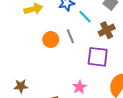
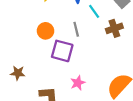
orange circle: (51, 39) -> (46, 31), moved
purple square: (98, 57) -> (62, 51), moved

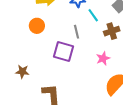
orange circle: (46, 31) -> (37, 26), moved
pink star: (78, 83) -> (103, 58), moved

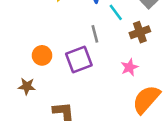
orange circle: (37, 26) -> (42, 55), moved
purple square: (64, 52) -> (79, 60), turned -35

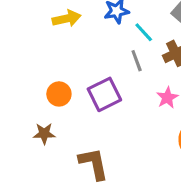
gray line: (95, 34) -> (137, 61), moved

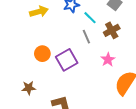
orange circle: (59, 94) -> (42, 54), moved

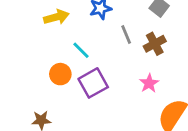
cyan line: (90, 18) -> (81, 50), moved
gray line: (86, 37) -> (126, 35), moved

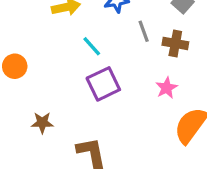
brown cross: (155, 44) -> (175, 43), turned 35
orange circle: (60, 74) -> (15, 66), moved

